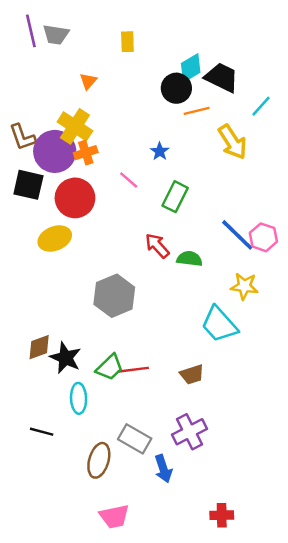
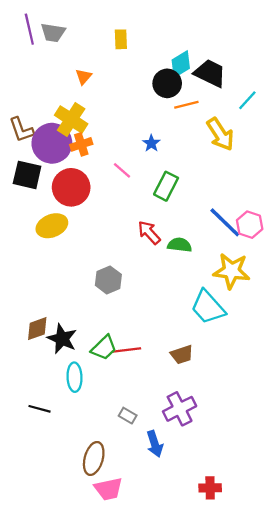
yellow star: (244, 286) -> (232, 271), size x1.4
gray hexagon: (114, 296) -> (108, 280), size x0.7
gray rectangle: (135, 439) -> (128, 416), size x0.6
brown ellipse: (99, 460) -> (94, 458), moved

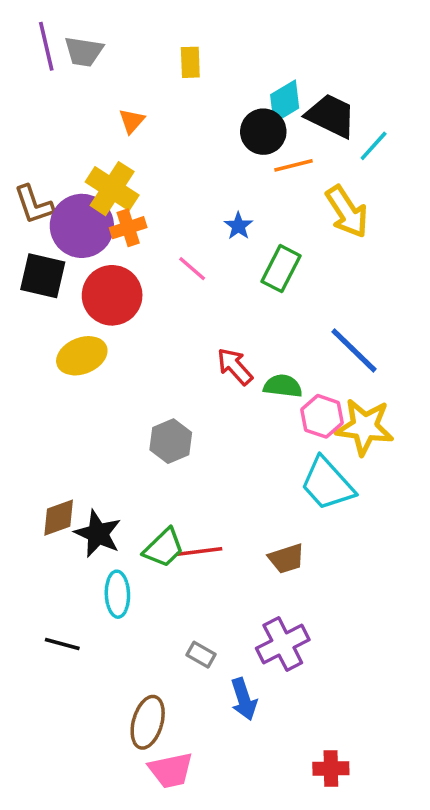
cyan line: (247, 100) -> (374, 146), moved
green rectangle: (166, 186) -> (281, 269), moved
pink hexagon: (250, 225) -> (322, 416), moved

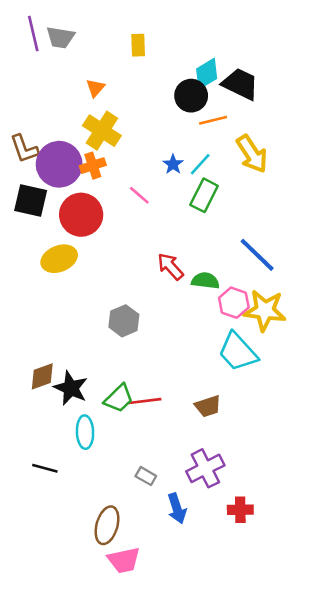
cyan line: (374, 146) -> (200, 164), moved
yellow cross: (112, 189) -> (102, 131), moved
red cross: (331, 768) -> (240, 510), moved

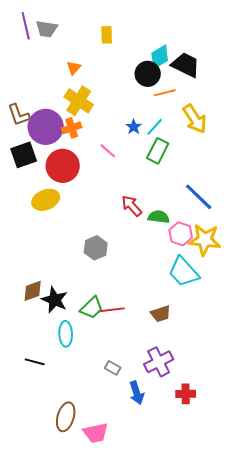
black square: (31, 200) -> (24, 155), turned -32
brown ellipse: (107, 525) -> (66, 417), moved

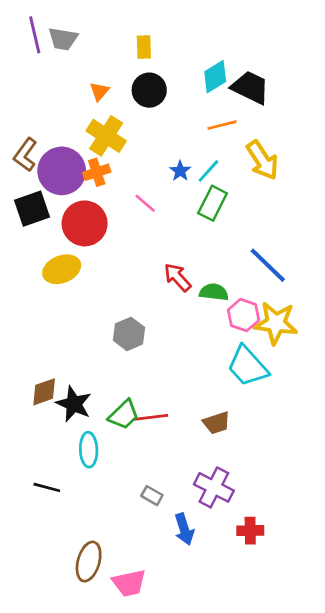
black circle: (148, 74) -> (149, 90), moved
brown L-shape: (19, 115) -> (25, 155), turned 55
purple cross: (159, 362) -> (214, 487), turned -36

